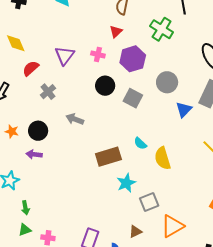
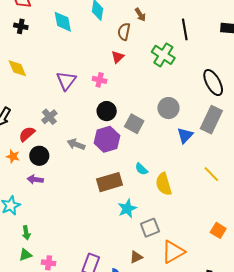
purple hexagon: (133, 59) -> (107, 139), moved
red semicircle: (31, 68) -> (27, 134), moved

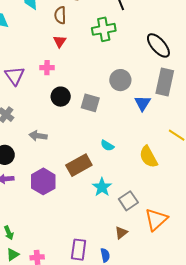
green cross: (163, 55) -> (104, 29), turned -30
purple hexagon: (107, 139) -> (43, 181), moved
yellow semicircle: (164, 184) -> (148, 157), moved

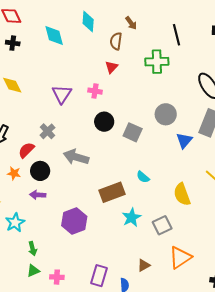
gray arrow: (38, 136) -> (76, 157), size x1.4
purple hexagon: (43, 181) -> (74, 221), moved
gray square: (128, 201) -> (162, 225), moved

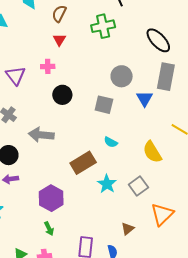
brown semicircle: (116, 41) -> (59, 14), turned 30
gray square: (133, 132) -> (104, 105), moved
green arrow: (33, 249) -> (49, 229), moved

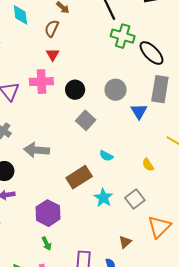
green cross: (103, 26) -> (123, 36), moved, turned 30
pink cross: (48, 66) -> (41, 82), size x1.6
black circle: (62, 95) -> (75, 90), moved
gray square: (104, 105) -> (86, 120), moved, turned 30
yellow semicircle: (152, 152) -> (148, 165), size x0.6

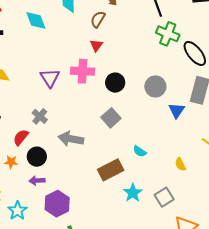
gray square: (86, 120) -> (111, 118), moved
purple hexagon: (48, 213) -> (57, 204), moved

